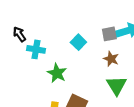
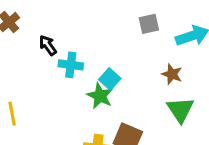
gray square: (109, 34) -> (149, 24), moved
cyan square: (78, 42) -> (110, 79), moved

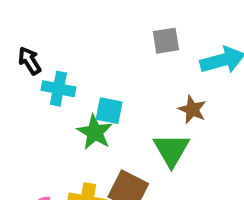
cyan square: (110, 79) -> (109, 111), turned -35
green triangle: (180, 110) -> (171, 150), moved

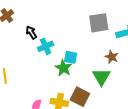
gray square: (166, 41) -> (99, 23), size x1.5
cyan cross: (58, 89) -> (46, 46), turned -35

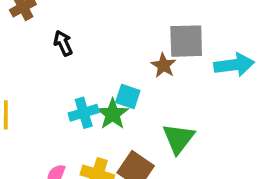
cyan cross: (46, 46) -> (84, 113), moved
brown star: (112, 57) -> (163, 65), moved

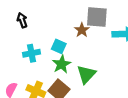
black arrow: (63, 43) -> (22, 20), moved
green star: (113, 114) -> (62, 64), moved

